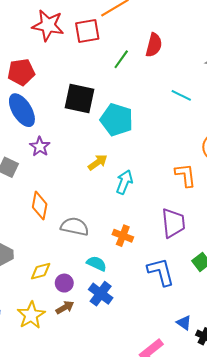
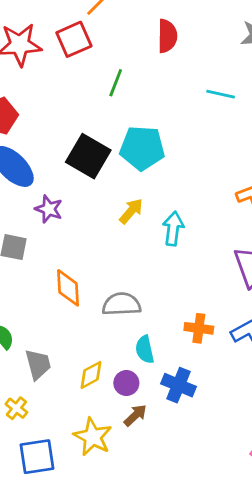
green line: (121, 59) -> (116, 83), moved
black square: (80, 99) -> (88, 156), moved, turned 32
orange cross: (123, 236) -> (199, 328), moved
cyan semicircle: (97, 264) -> (145, 350), moved, turned -114

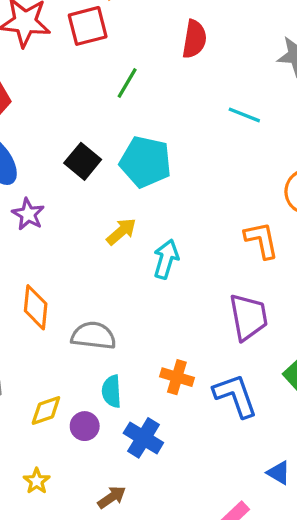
black square: (88, 156) -> (83, 161), size x0.7
brown arrow: (135, 415) -> (112, 497), moved
yellow star: (93, 437) -> (37, 481), size x0.6

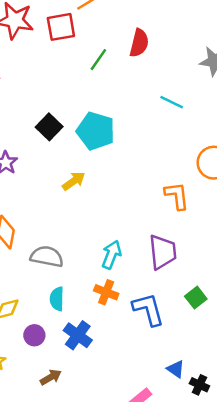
green line: (127, 83) -> (98, 60), moved
cyan arrow: (166, 259) -> (112, 255), moved
purple circle: (85, 426) -> (34, 335), moved

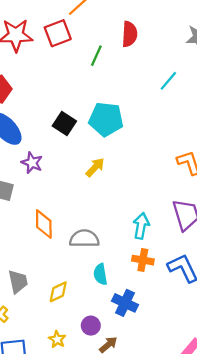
cyan line: (172, 102) -> (168, 81), turned -65
purple circle: (34, 335) -> (91, 326), moved

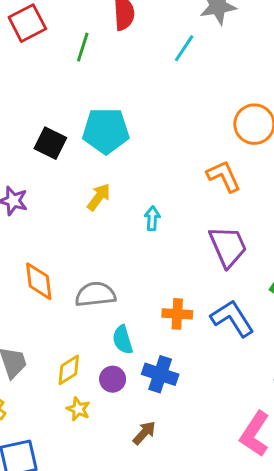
cyan line: (168, 81) -> (184, 48), moved
cyan arrow: (141, 226) -> (152, 218), moved, size x0.7
purple circle: (91, 326) -> (113, 379), moved
yellow star: (57, 339) -> (78, 409), moved

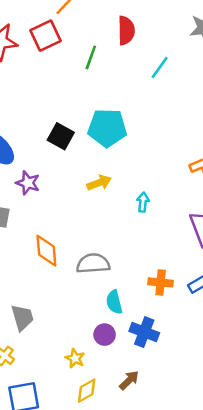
cyan line: (184, 48) -> (160, 67), moved
yellow arrow: (99, 197) -> (99, 183), turned 30
yellow diamond: (69, 370) -> (87, 391), moved

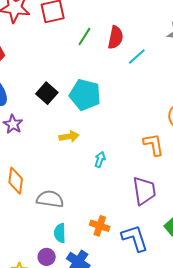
red semicircle: (126, 30) -> (116, 37), moved

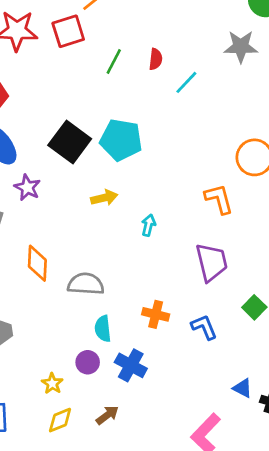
red semicircle: (116, 37) -> (156, 59), size x0.7
black square: (47, 93) -> (70, 142), size x1.4
blue L-shape: (135, 238) -> (204, 327), size x0.7

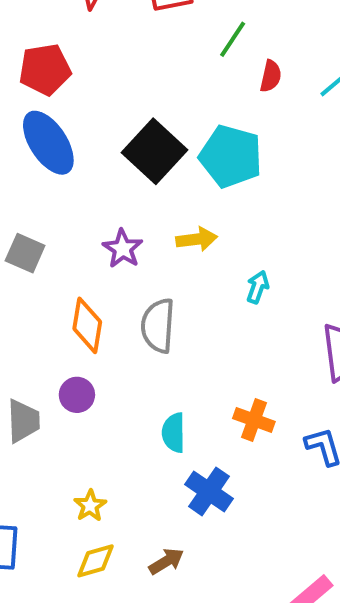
red semicircle: (156, 59) -> (271, 76), moved
purple star: (27, 187) -> (123, 249), moved
gray semicircle: (86, 284) -> (158, 326), moved, turned -96
purple circle: (88, 362) -> (77, 395), moved

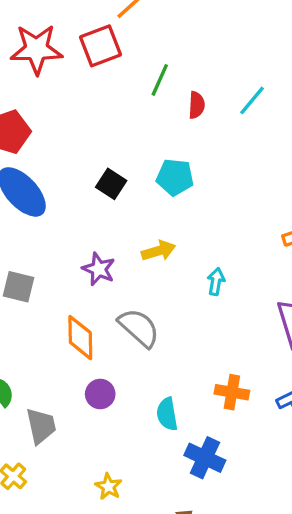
black square: (155, 151) -> (111, 184), size x0.6
cyan pentagon: (231, 156) -> (175, 177), size x0.7
gray semicircle: (158, 326) -> (139, 328), turned 138
purple circle: (77, 395) -> (100, 394), moved

